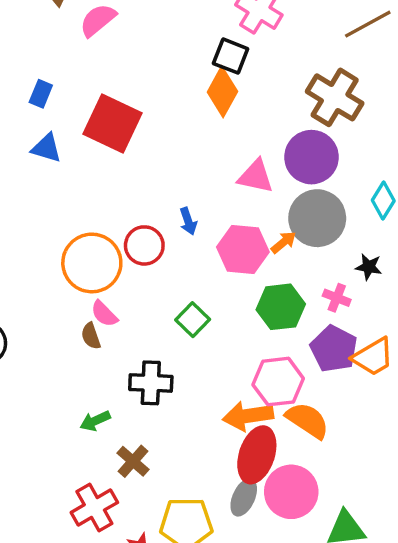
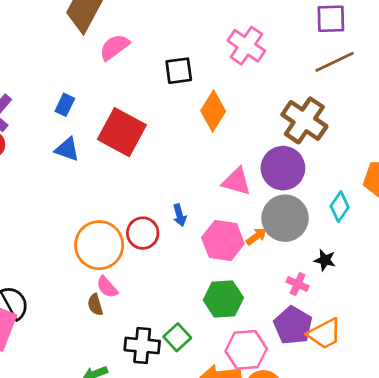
black square: (231, 56) -> (179, 71), moved, turned -32
green hexagon: (281, 307) -> (223, 299), moved
green square: (193, 320) -> (177, 337), moved

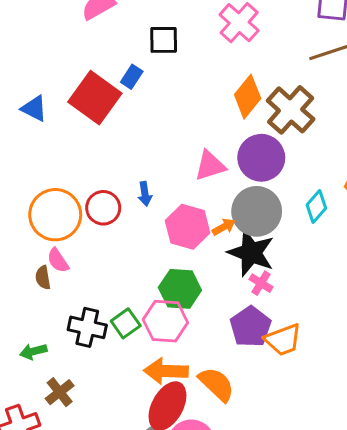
blue rectangle: (65, 105) -> (132, 77), moved
orange diamond: (213, 111) -> (248, 97), moved
pink triangle: (237, 181) -> (210, 166), turned -40
black star: (325, 260) -> (251, 253), moved, size x2.0
pink hexagon: (246, 350) -> (165, 321), moved

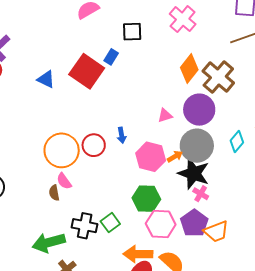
pink triangle: (210, 166) -> (165, 115), size x0.7
pink hexagon: (165, 321) -> (161, 224), moved
green arrow: (33, 351) -> (49, 243), size x1.8

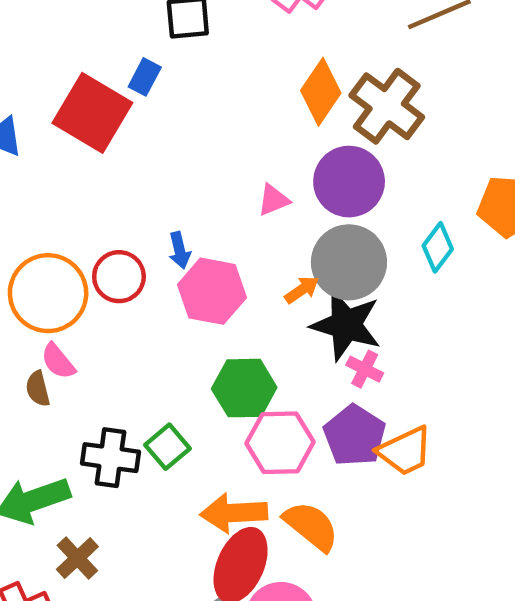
pink hexagon: (151, 157) -> (212, 291), moved

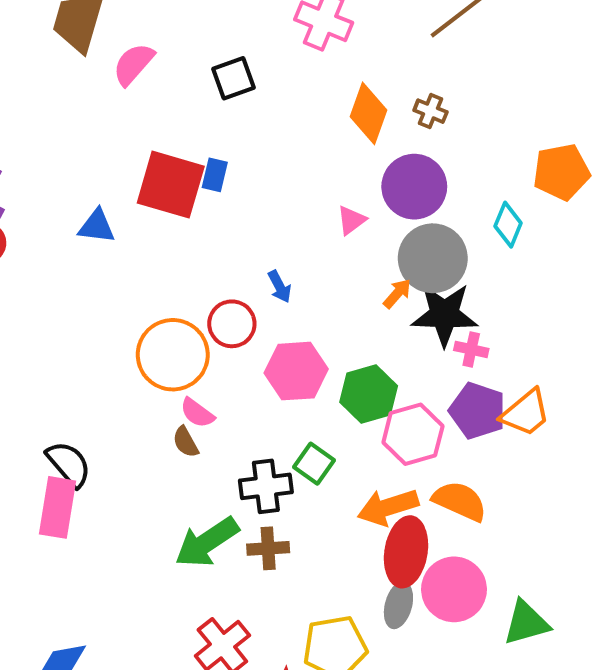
blue rectangle: (145, 77) -> (215, 175), moved
brown cross: (387, 106) -> (430, 111), size x0.5
pink hexagon: (212, 291) -> (296, 371), moved
brown cross: (77, 558) -> (268, 548), moved, turned -36

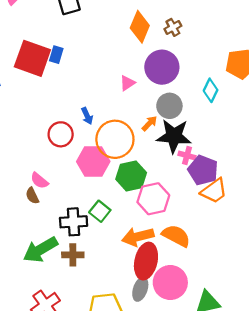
brown cross: (430, 111) -> (173, 27), turned 35
gray circle: (433, 258) -> (169, 106), size x0.7
orange circle: (173, 355) -> (115, 139), moved
purple pentagon: (478, 411) -> (203, 170), moved

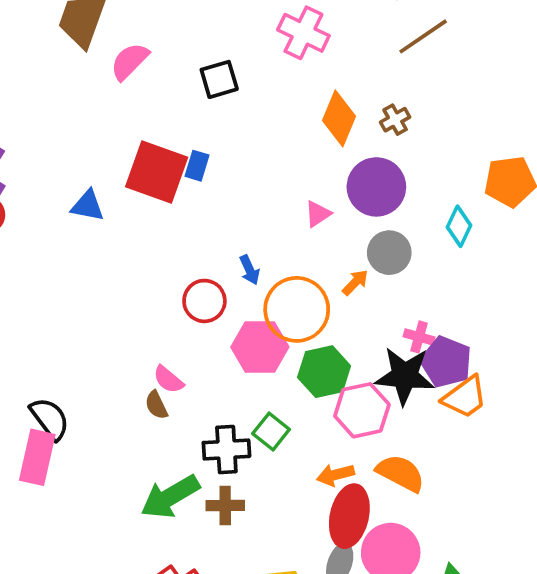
black star: (174, 136) -> (405, 376), moved
orange arrow: (138, 237) -> (335, 475), size x0.7

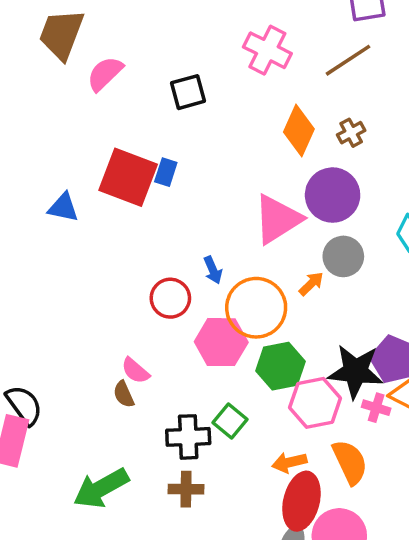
brown line: (423, 36) -> (348, 60), moved
pink triangle: (318, 214) -> (278, 219), size x2.0
pink cross: (419, 337) -> (376, 408), moved
orange semicircle: (401, 473) -> (350, 462), turned 36
green arrow: (170, 497) -> (101, 488), moved

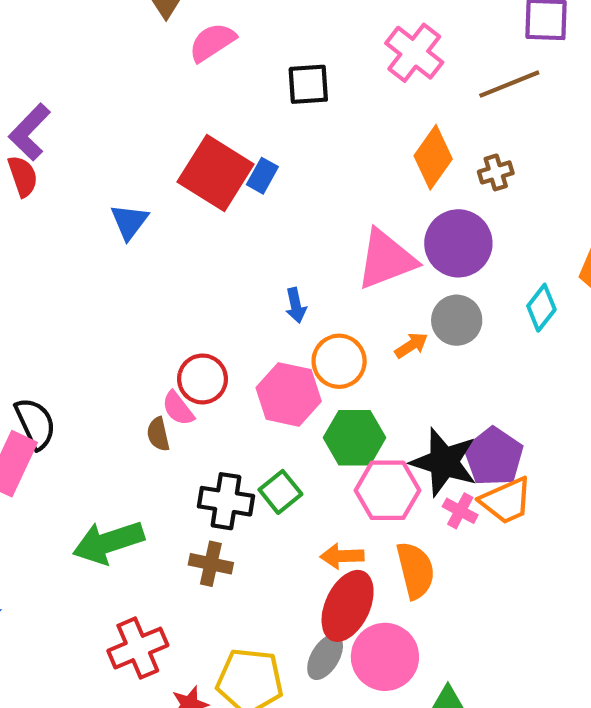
blue triangle: (63, 207) -> (129, 222), moved, turned 44
red circle: (170, 298) -> (202, 379), moved
orange circle: (256, 308) -> (339, 361), size x0.7

